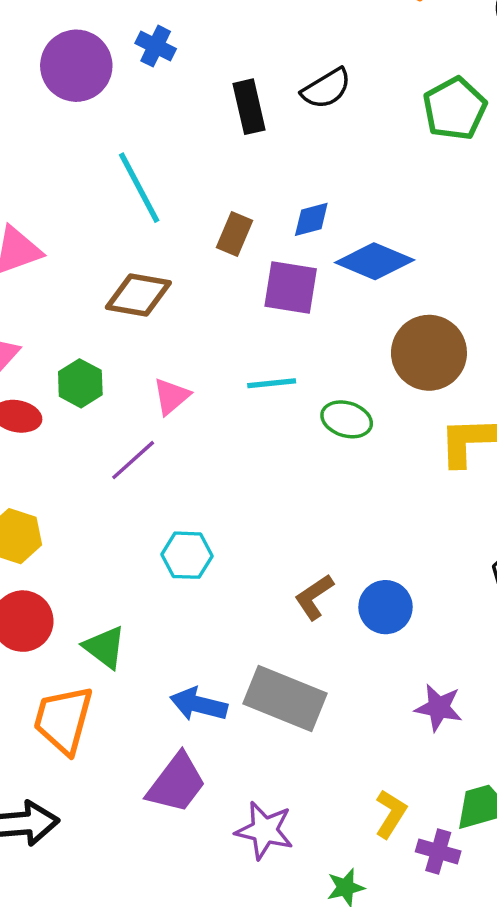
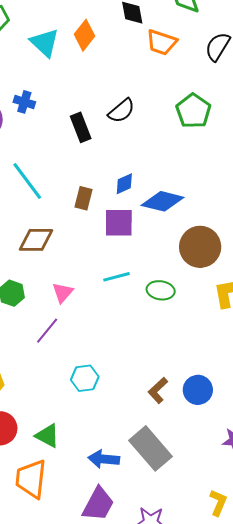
gray rectangle: (285, 698) -> (151, 448), turned 36

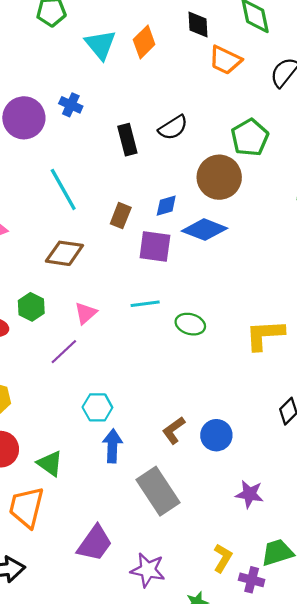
brown circle: (200, 247) -> (219, 177), moved
blue arrow: (104, 459) -> (112, 446), moved, turned 80

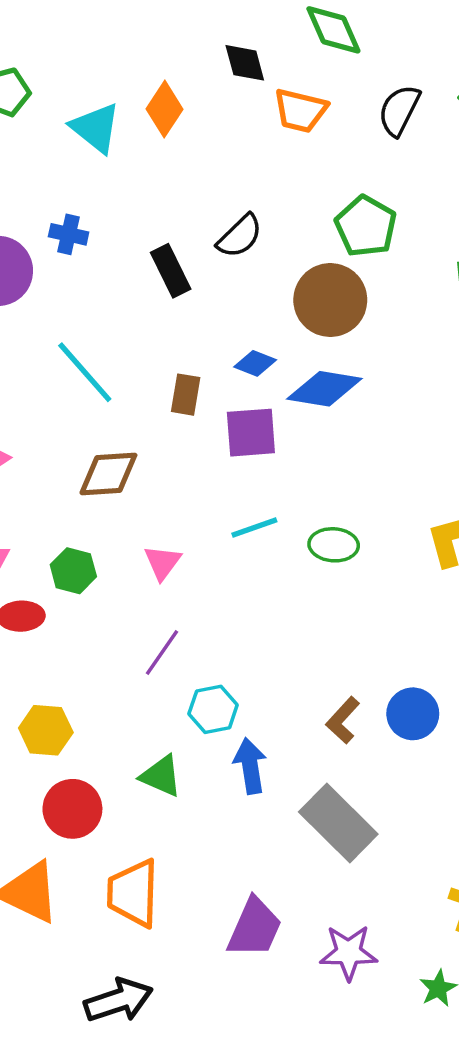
blue diamond: (166, 206) -> (255, 363), turned 50
purple line: (64, 352) -> (162, 652), moved
green triangle: (50, 464) -> (161, 776), moved

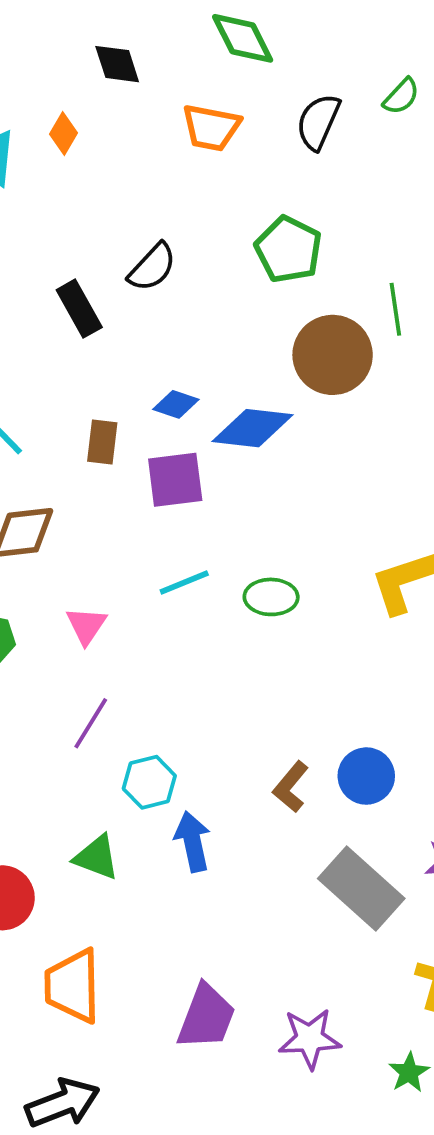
black diamond: (245, 63) -> (117, 64), moved
orange diamond: (164, 109) -> (64, 133), size x0.7
brown circle: (330, 300) -> (333, 355), moved
gray rectangle: (338, 823) -> (361, 889), moved

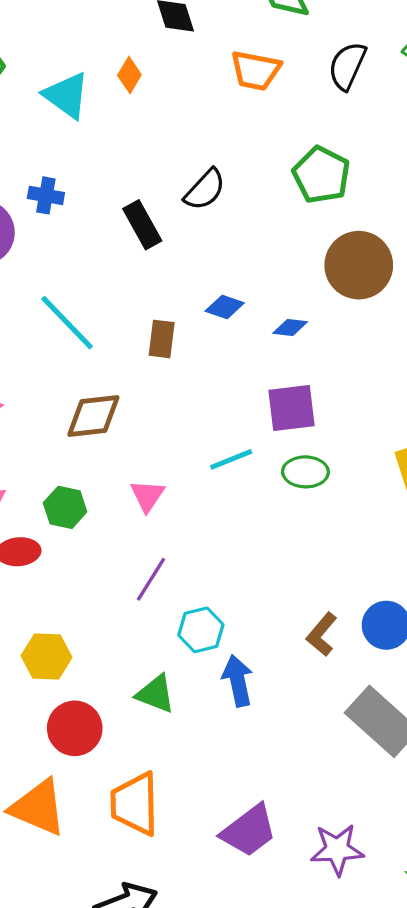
blue diamond: (253, 428) -> (290, 327), size x0.5
purple square: (175, 480) -> (292, 408), moved
purple trapezoid: (206, 1017) -> (249, 831), turned 32

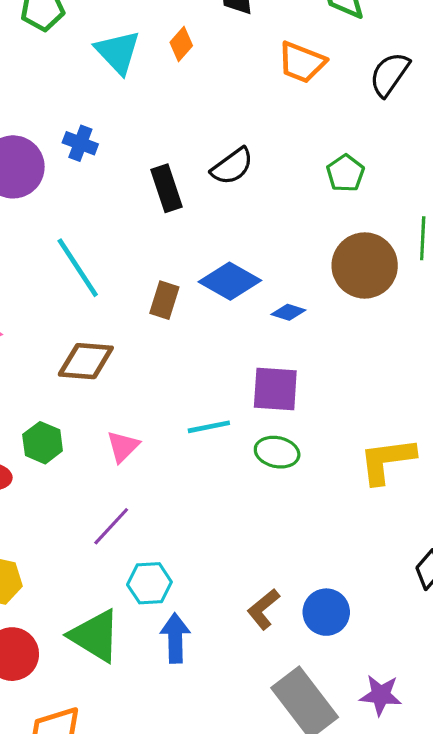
green pentagon: (321, 175) -> (345, 173), size x0.7
blue diamond: (225, 307) -> (230, 281), size x1.6
green triangle: (156, 694) -> (95, 636), size x1.4

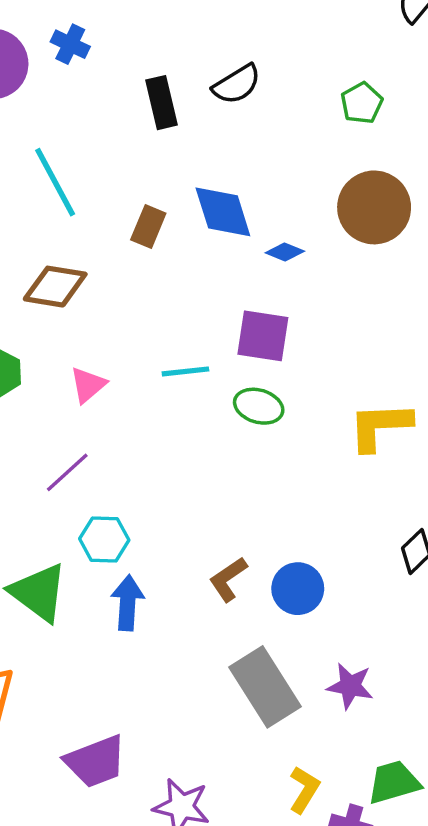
blue diamond: (230, 281) -> (223, 212), turned 38

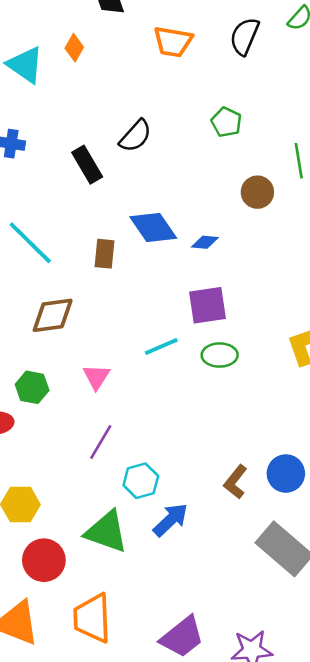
brown circle: (374, 207) -> (257, 192), size x0.6
blue arrow: (128, 603) -> (171, 520), turned 60

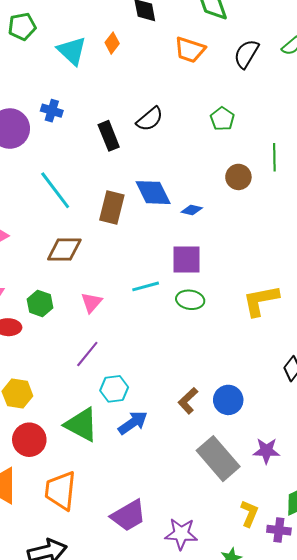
brown rectangle: (104, 254) -> (112, 207), size x1.4

